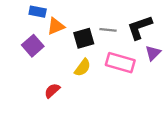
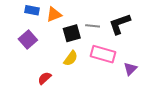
orange triangle: (56, 26) -> (54, 14), moved
purple triangle: (153, 53) -> (130, 69), moved

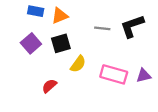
black square: (72, 33) -> (61, 43), moved
pink rectangle: (103, 54) -> (114, 74), moved
purple triangle: (130, 69) -> (144, 76), turned 32

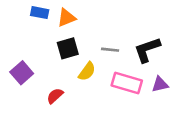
black L-shape: (132, 26) -> (147, 50), moved
gray line: (102, 28) -> (110, 50), moved
purple square: (31, 43) -> (22, 73), moved

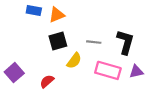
black L-shape: (147, 50) -> (125, 42), turned 125
purple square: (22, 73) -> (14, 73), moved

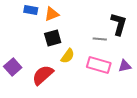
gray line: (94, 42) -> (100, 39), moved
black L-shape: (125, 42) -> (119, 24), moved
red semicircle: (47, 81) -> (43, 75), size x1.6

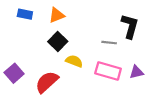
blue rectangle: (31, 10) -> (25, 14), moved
black square: (53, 38) -> (58, 41), turned -30
yellow semicircle: (68, 56) -> (74, 61), turned -105

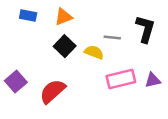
gray line: (109, 43) -> (112, 38), moved
yellow semicircle: (74, 61) -> (94, 52), moved
pink rectangle: (108, 71) -> (121, 79), turned -30

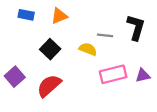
black square: (65, 46) -> (50, 49), moved

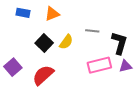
black L-shape: (136, 27) -> (119, 43), moved
yellow semicircle: (88, 49) -> (66, 42), moved, turned 105

